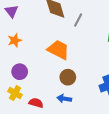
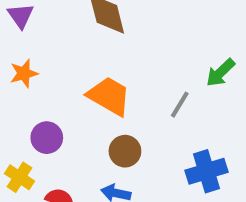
gray line: (78, 20) -> (180, 105), moved
purple circle: (20, 72) -> (47, 138), moved

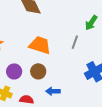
brown circle: (125, 151) -> (38, 71), moved

